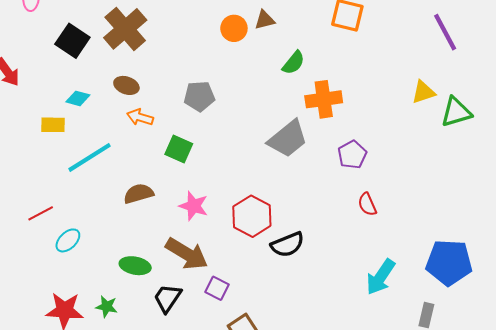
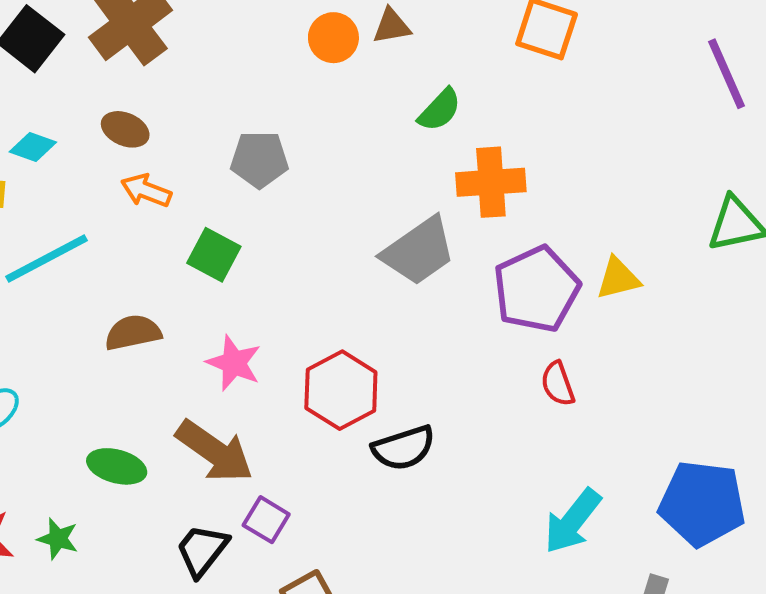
yellow triangle: (423, 92) -> (618, 278), moved
purple pentagon: (352, 155) -> (536, 289), size x1.6
black trapezoid: (167, 298) -> (202, 550), moved

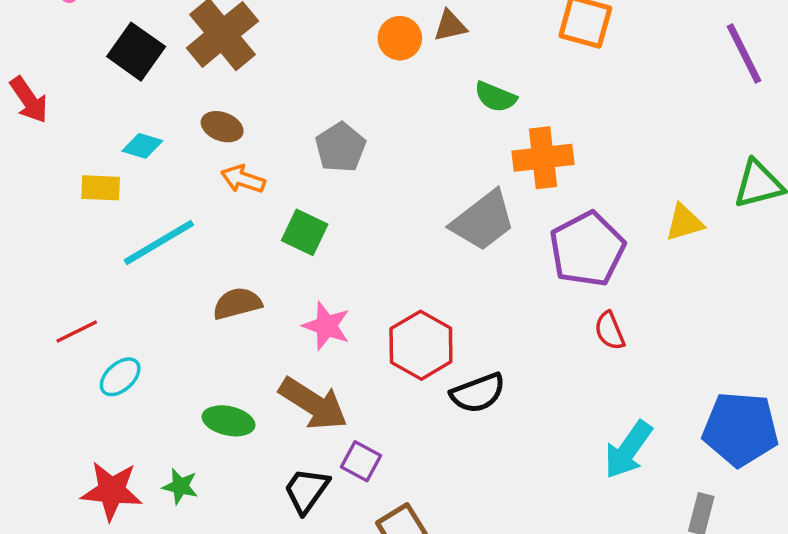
green semicircle: (440, 110) -> (495, 97), turned 72
gray pentagon: (259, 159) -> (340, 147), turned -30
yellow triangle: (618, 278) -> (684, 222), moved

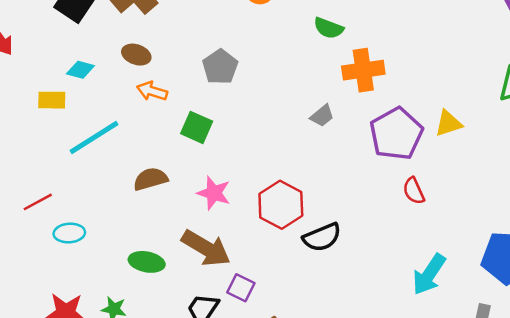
gray trapezoid: (483, 221) -> (322, 116), size x0.5
yellow triangle: (684, 222) -> (448, 123), moved
cyan ellipse: (120, 377) -> (69, 233), turned 40

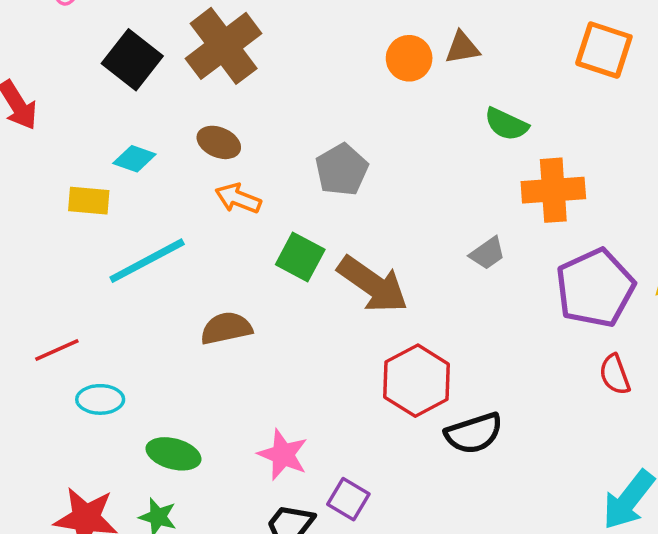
pink star: (214, 193) -> (283, 455), moved
brown arrow: (206, 248) -> (373, 284), moved
green ellipse: (147, 262) -> (173, 454), moved

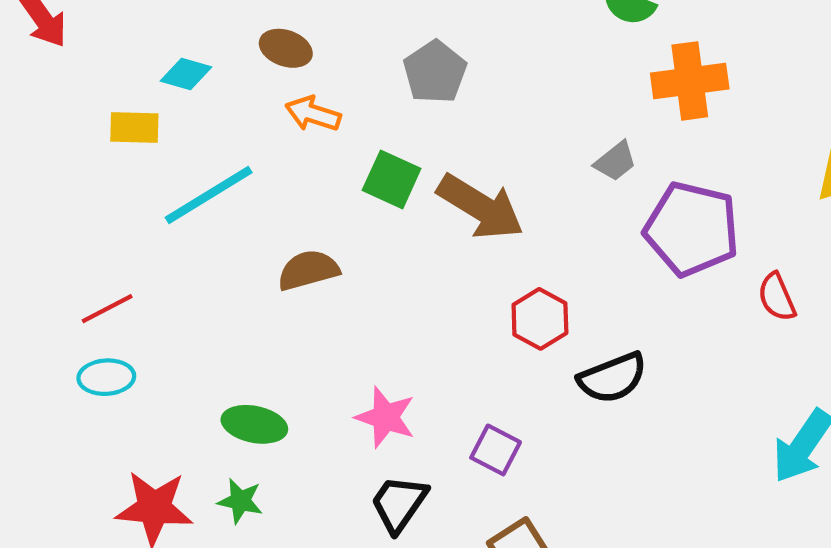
purple pentagon: (595, 288) -> (692, 229), moved, turned -30
red hexagon: (417, 381) -> (540, 319), size x0.7
cyan ellipse: (100, 399) -> (106, 377), moved
purple square: (348, 499) -> (496, 450), moved

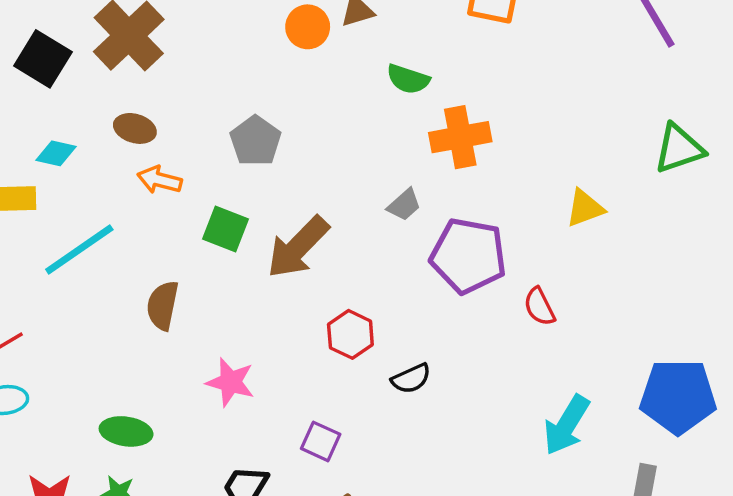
brown arrow: (480, 207) -> (298, 247), turned 106
brown semicircle: (308, 270) -> (163, 305), turned -60
black semicircle: (612, 378) -> (411, 379), size x0.7
pink star: (385, 417) -> (230, 382), moved

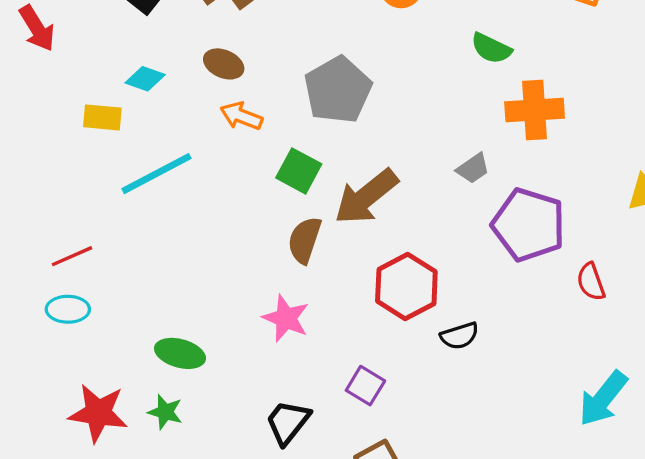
gray pentagon: (255, 141) -> (338, 90), size x1.4
brown semicircle: (163, 305) -> (305, 240), moved
red hexagon: (350, 334) -> (406, 286), size x1.4

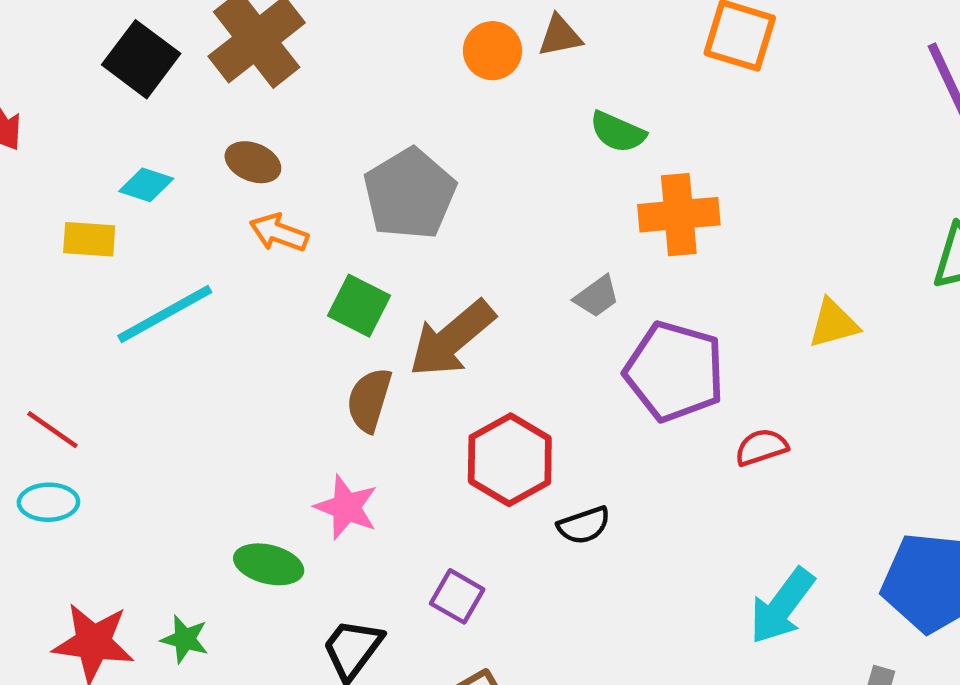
red line: (72, 256) -> (52, 430), turned 60
red semicircle: (591, 282) -> (761, 447), turned 93
green ellipse: (180, 353) -> (269, 564), moved

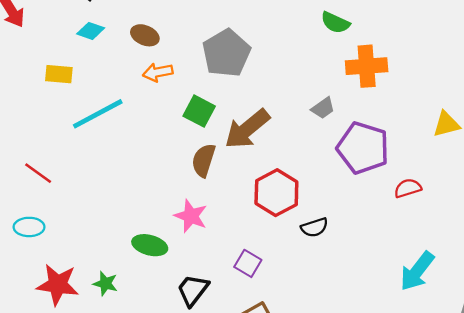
cyan diamond: (146, 185) -> (91, 31), moved
orange arrow: (279, 233) -> (158, 72), turned -32
cyan ellipse: (48, 502) -> (29, 227), moved

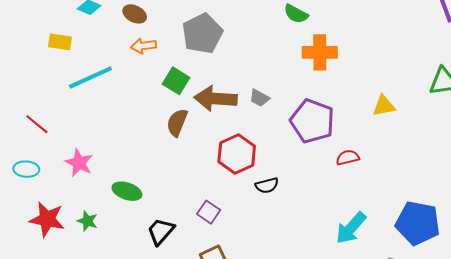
gray trapezoid: (323, 108) -> (259, 98), moved, turned 60
brown arrow: (247, 129) -> (216, 99), turned 39
pink star: (191, 216) -> (79, 163), moved

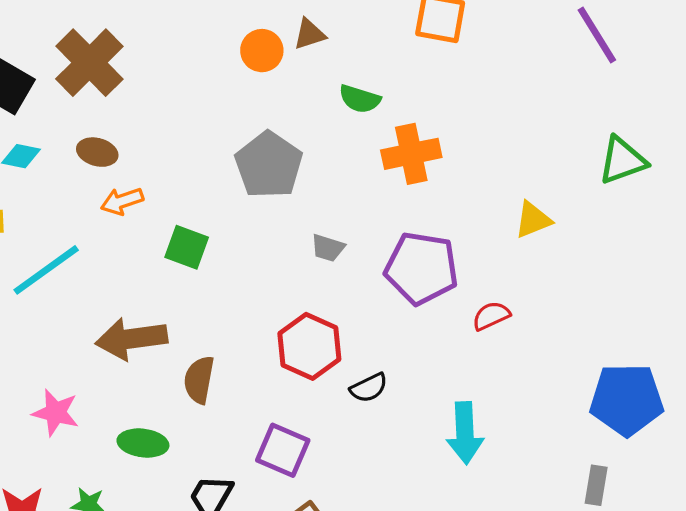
gray pentagon: (202, 34) -> (269, 165), moved
brown arrow: (216, 99) -> (131, 339), moved
brown semicircle: (177, 123) -> (199, 380), moved
purple square: (209, 212) -> (283, 450), size x1.4
cyan arrow: (351, 228) -> (465, 433), moved, turned -33

